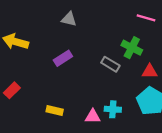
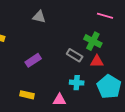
purple rectangle: (63, 58) -> (33, 60), moved
red triangle: (150, 71) -> (97, 61), moved
cyan cross: (113, 109) -> (77, 83), moved

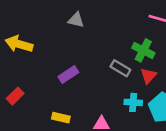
red triangle: (97, 61) -> (148, 76), turned -48
cyan cross: (77, 83) -> (133, 102), moved

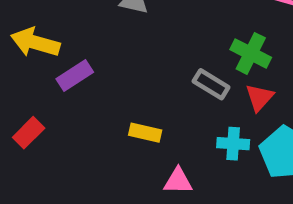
purple rectangle: (68, 74) -> (75, 75), moved
yellow rectangle: (61, 118) -> (145, 133), moved

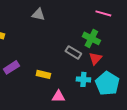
purple rectangle: (75, 75) -> (11, 67), moved

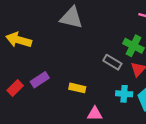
gray triangle: (38, 14) -> (71, 18), size x1.5

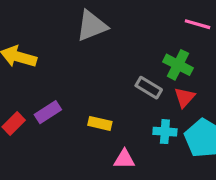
gray triangle: (71, 18) -> (92, 26), turned -35

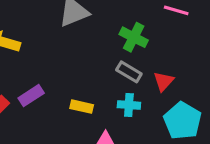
green cross: (178, 65) -> (134, 37), moved
cyan cross: (165, 132) -> (129, 105), moved

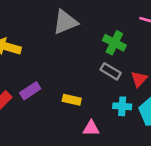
cyan cross: (129, 105) -> (122, 106), moved

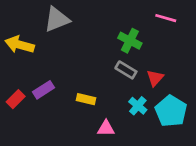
gray triangle: (65, 22) -> (57, 19), moved
cyan cross: (122, 106) -> (138, 106), turned 36

